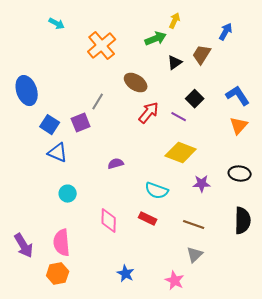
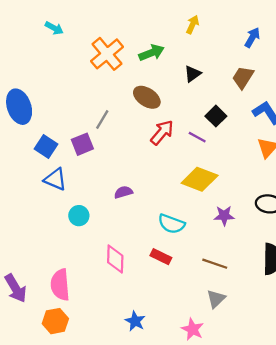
green arrow: (156, 39) -> (152, 53), moved
brown trapezoid: (202, 55) -> (243, 77), moved
cyan circle: (68, 194) -> (79, 216), moved

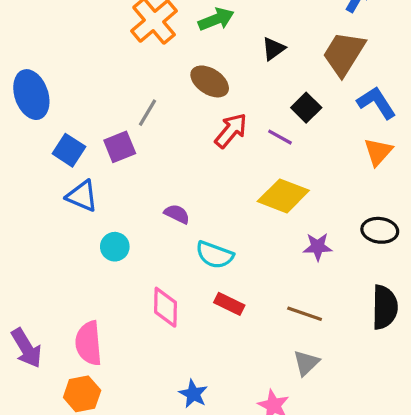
brown trapezoid: (243, 77) -> (344, 54), size x1.4
purple semicircle: (123, 192) -> (177, 214), turned 42
cyan semicircle: (171, 224) -> (215, 255), moved

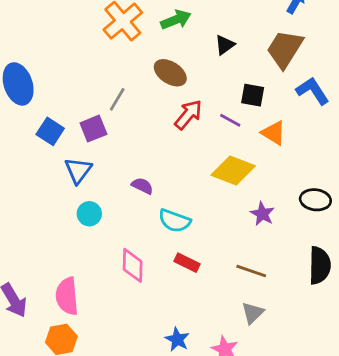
black square: (306, 108) -> (253, 95), turned -35
orange triangle: (378, 152) -> (274, 133), moved, turned -40
blue triangle: (82, 196) -> (78, 170), moved, turned 44
purple star: (318, 247) -> (262, 214), turned 30
blue star: (193, 394) -> (177, 339), moved

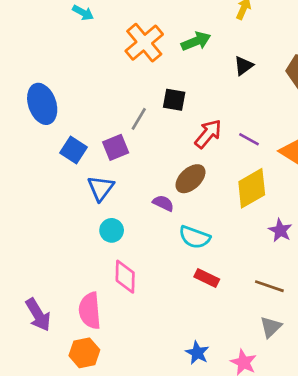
brown ellipse: (170, 73) -> (190, 179), moved, turned -76
black square: (253, 95) -> (174, 100), moved
yellow diamond: (233, 170) -> (252, 188), turned -51
pink diamond: (133, 265) -> (125, 277), moved

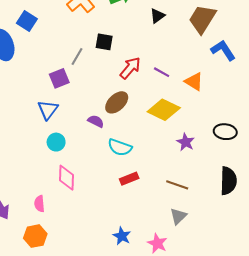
blue square: (73, 150) -> (27, 21), moved
yellow diamond: (252, 188) -> (164, 110), turned 56
red rectangle: (207, 278) -> (129, 179), turned -48
pink semicircle: (90, 311) -> (39, 204), size x0.6

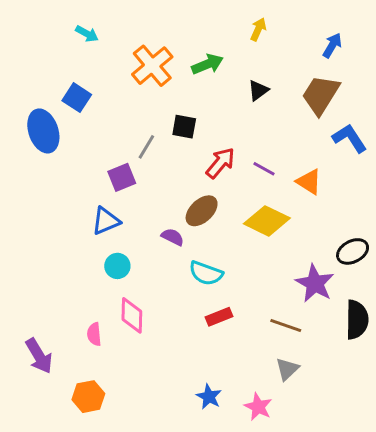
blue triangle: (48, 110) -> (106, 221), turned 30
black ellipse: (225, 132) -> (353, 251), turned -35
purple star: (186, 142) -> (315, 283), moved, size x1.5
pink semicircle: (39, 204) -> (94, 334), moved

